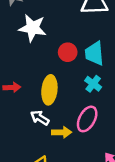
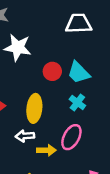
cyan trapezoid: (94, 53) -> (79, 73), turned -40
white arrow: (40, 118) -> (25, 136), turned -36

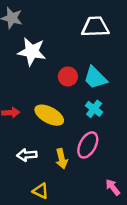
yellow ellipse: (34, 108) -> (49, 115), turned -68
white arrow: (25, 136) -> (27, 155), moved
yellow arrow: (46, 150) -> (62, 159), turned 78

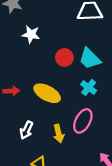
white star: (32, 52) -> (31, 34), size x0.7
white arrow: (27, 155) -> (26, 130), turned -60

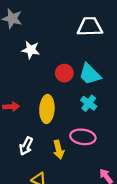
yellow ellipse: (47, 93) -> (47, 109), turned 65
pink ellipse: (83, 121) -> (83, 137), turned 70

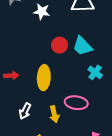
white star: (31, 50) -> (42, 12), moved
cyan cross: (89, 103) -> (95, 72), moved

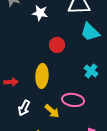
cyan trapezoid: (83, 46) -> (90, 32), moved
red arrow: (11, 75) -> (11, 82), moved
yellow arrow: (54, 114) -> (52, 111), turned -35

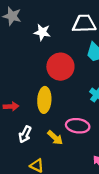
red circle: (57, 45) -> (60, 67), size x1.6

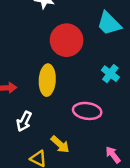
yellow arrow: (55, 138) -> (60, 144), moved

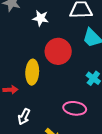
yellow ellipse: (47, 80) -> (32, 72), moved

